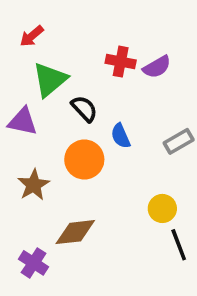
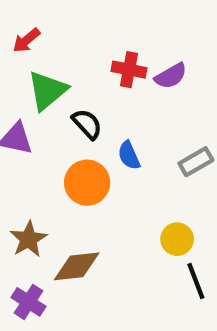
brown star: (34, 185) -> (28, 239), moved

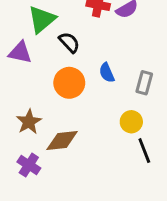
blue semicircle: (129, 155) -> (107, 73), moved
gray rectangle: (196, 162) -> (144, 83), moved, turned -45

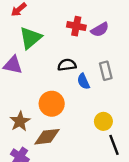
black semicircle: (69, 42) -> (67, 65), moved, turned -54
orange circle: (69, 83) -> (52, 104), moved
gray rectangle: (144, 83) -> (106, 71), moved, turned -30

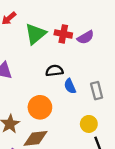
green triangle: (30, 38) -> (35, 34), moved
gray rectangle: (106, 71) -> (97, 91), moved

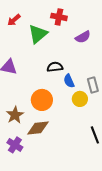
red cross: (63, 34) -> (59, 17), moved
yellow circle: (89, 124) -> (80, 99), moved

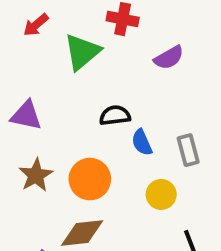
yellow circle: (80, 99) -> (161, 194), moved
brown star: (15, 115) -> (36, 175), moved

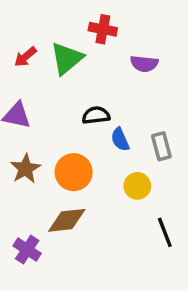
red arrow: (36, 25) -> (25, 57), moved
purple semicircle: (169, 58) -> (144, 64), turned 36

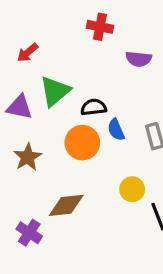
green triangle: (67, 59) -> (55, 91), moved
orange circle: (74, 172) -> (82, 143), moved
yellow circle: (137, 186) -> (132, 189), moved

